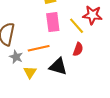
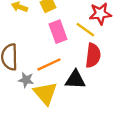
red semicircle: (78, 49) -> (93, 55), size x1.5
yellow triangle: (30, 72) -> (45, 93), size x1.6

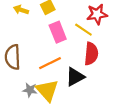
gray star: (26, 80) -> (30, 90), moved
black triangle: (75, 80) -> (75, 77), turned -30

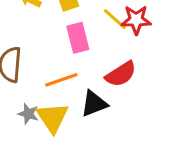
yellow line: (83, 30) -> (115, 19), moved
red semicircle: (91, 54) -> (121, 74), turned 45

